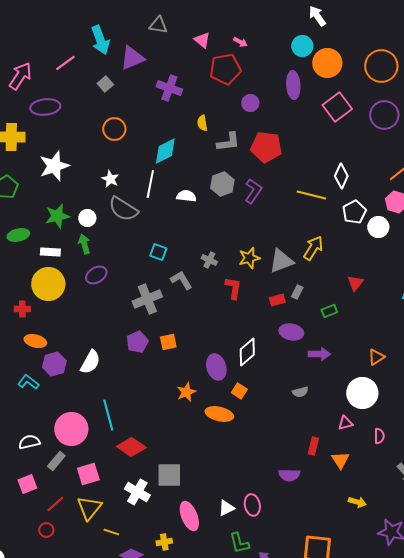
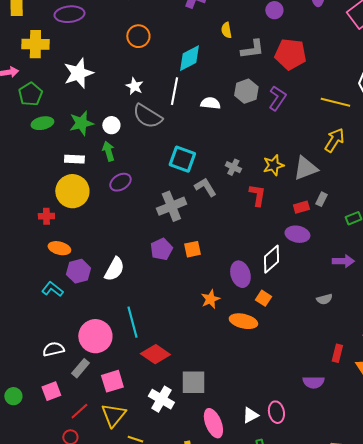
green ellipse: (18, 235) -> (42, 123), moved
yellow arrow: (313, 248) -> (334, 140), moved
cyan square: (158, 252) -> (182, 159), size x1.5
purple ellipse: (291, 332) -> (297, 234), moved

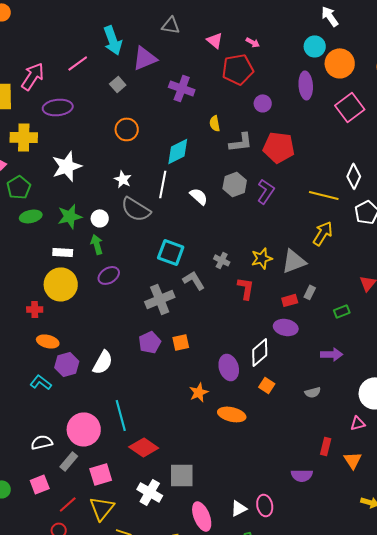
white semicircle: (210, 103) -> (199, 196), turned 36
orange square: (263, 298) -> (267, 385), moved

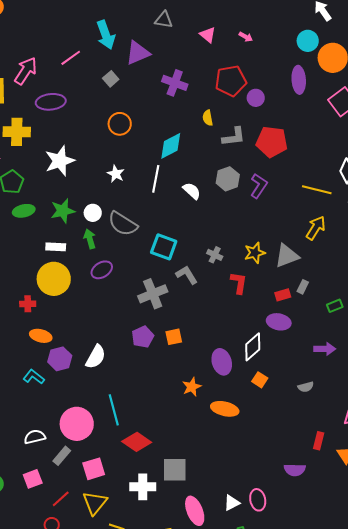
red pentagon: (238, 69) -> (231, 81), moved
gray semicircle: (136, 209) -> (123, 224), moved
white cross: (150, 492) -> (143, 487), turned -30

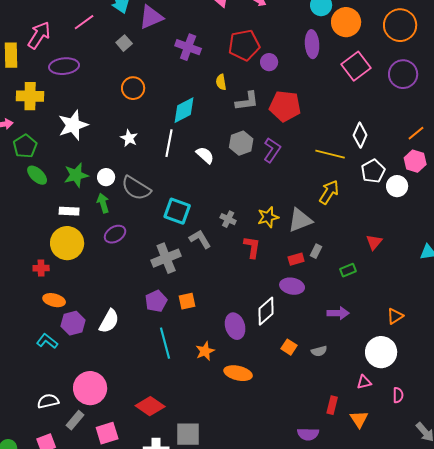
green ellipse: (24, 211) -> (37, 175), turned 55
orange square: (260, 380) -> (289, 347), moved
cyan line: (114, 410) -> (165, 343), moved

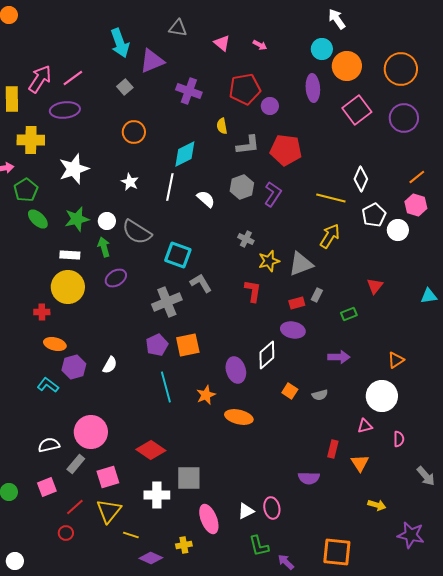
pink line: (84, 22) -> (73, 78), moved
gray cross: (228, 219) -> (246, 239), moved
orange square: (187, 301) -> (188, 345), size x1.4
white semicircle: (109, 321) -> (110, 365), size x0.7

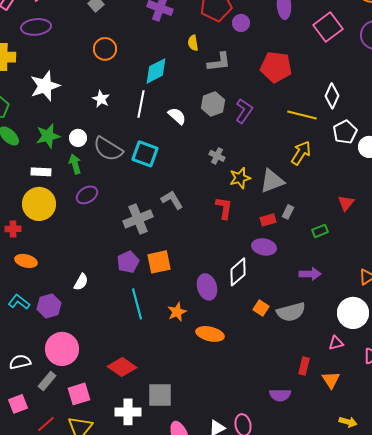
red pentagon: (286, 150) -> (276, 67), moved
cyan square: (178, 255) -> (145, 154), moved
purple hexagon: (74, 367) -> (49, 306), moved
gray semicircle: (320, 395) -> (291, 312), size x1.8

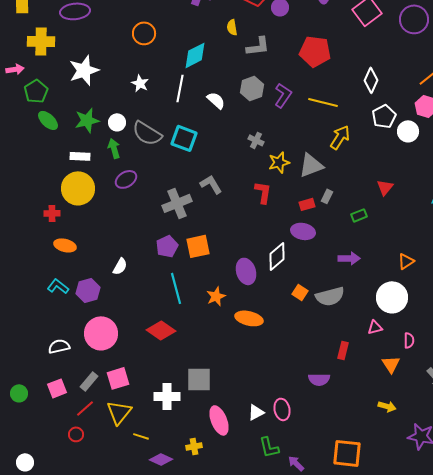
yellow line: (302, 115) -> (323, 102), moved
red diamond: (122, 367) -> (161, 330), moved
orange triangle: (331, 380) -> (391, 364), moved
gray rectangle: (47, 381) -> (89, 381), moved

